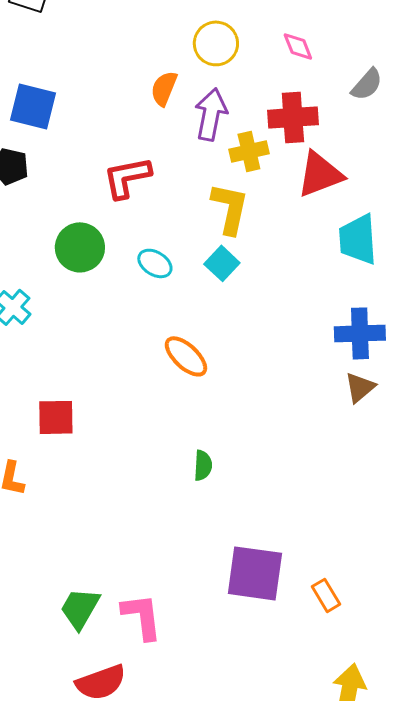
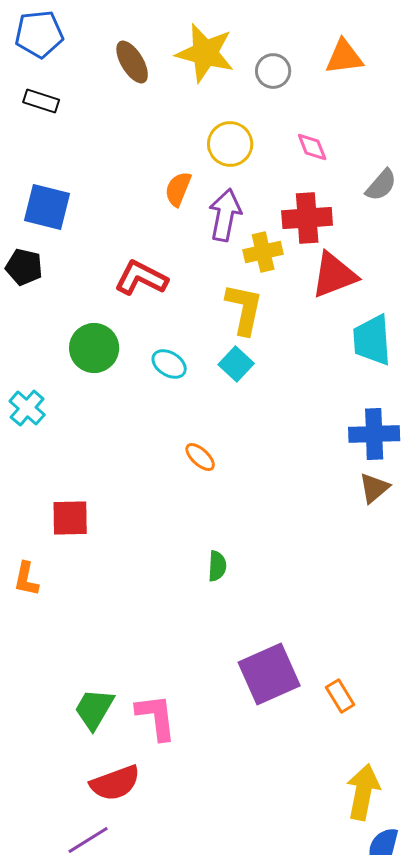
red L-shape: (127, 177) -> (141, 278), turned 38
orange ellipse: (186, 356) -> (200, 457), size x0.7
purple square: (255, 573) -> (269, 674), turned -32

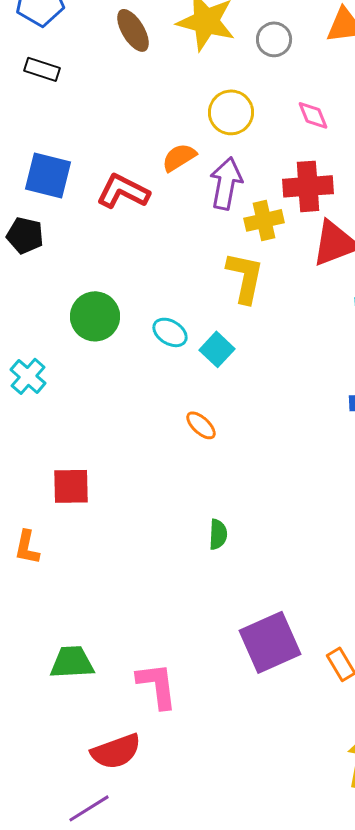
orange semicircle: (178, 189) -> (179, 157), turned 36
red L-shape: (141, 278) -> (123, 191), moved
cyan square: (236, 364) -> (217, 349), moved
green trapezoid: (94, 709) -> (72, 662), moved, turned 57

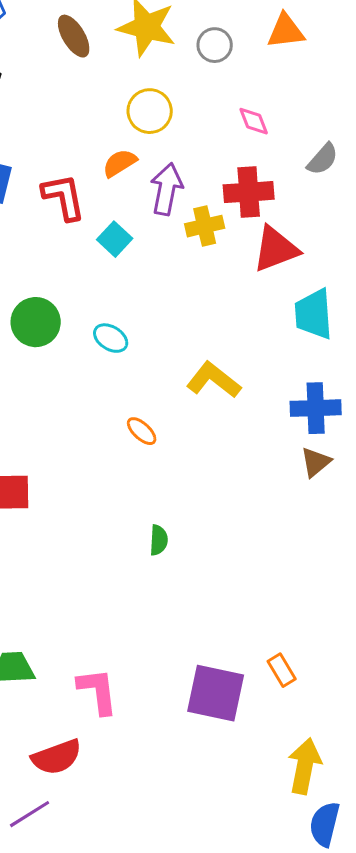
yellow circle: (231, 112) -> (150, 111), moved
red L-shape: (123, 191) -> (64, 197), turned 52
yellow L-shape: (245, 277) -> (214, 380), moved, turned -64
cyan square: (217, 349) -> (115, 239), moved
purple square: (270, 642) -> (216, 693), moved, turned 36

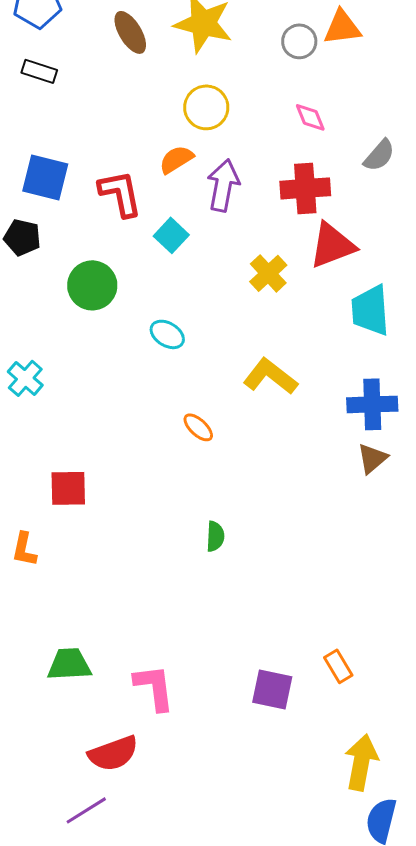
gray circle: (215, 45) -> (299, 41), moved
yellow cross: (205, 226) -> (268, 273), moved, turned -30
green circle: (36, 322) -> (92, 285), moved
purple square: (216, 693) -> (272, 689), size x0.7

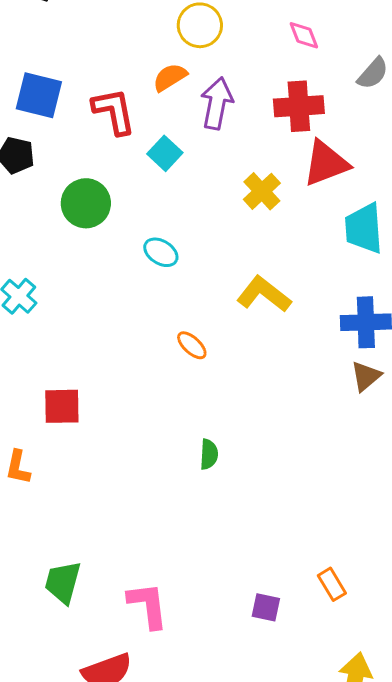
green trapezoid: (69, 664) -> (63, 582), turned -72
purple square: (272, 689) -> (266, 607), size x0.7

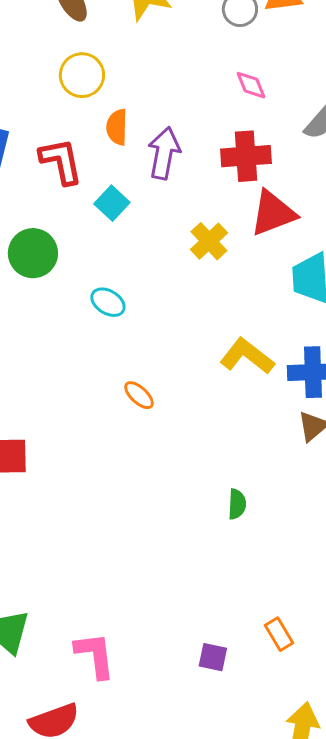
yellow circle: (200, 25) -> (82, 75), moved
orange semicircle: (170, 77) -> (117, 127), turned -57
yellow L-shape: (264, 294) -> (247, 356), moved
green semicircle: (209, 454) -> (237, 504), moved

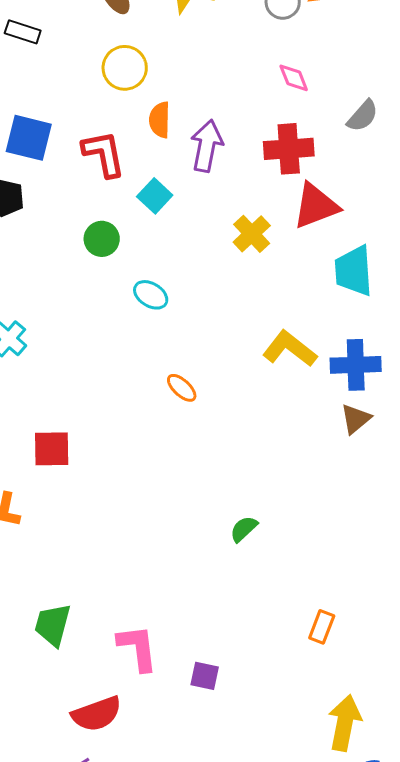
green circle: (33, 253) -> (102, 239), moved, size x0.7
green semicircle: (237, 504) -> (244, 529), moved, turned -136
orange rectangle: (279, 634) -> (322, 627), turned 52
purple square: (213, 657) -> (205, 676), moved

